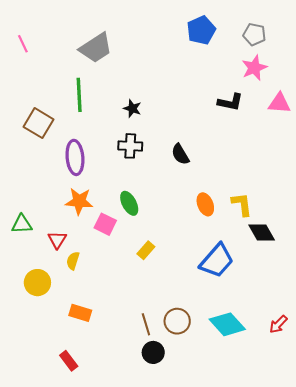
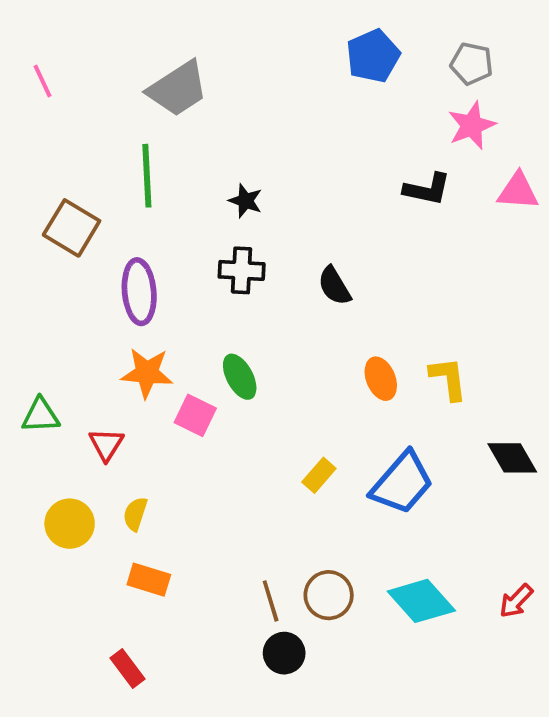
black diamond: (262, 233) -> (512, 458), moved
yellow rectangle: (146, 250) -> (319, 475), moved
yellow semicircle: (73, 261) -> (135, 514), moved

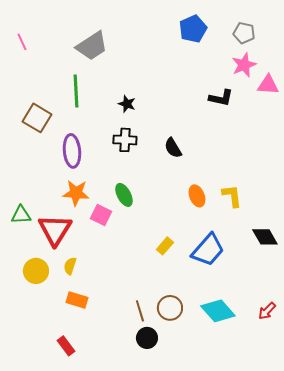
pink triangle: (518, 191) -> (268, 85), moved
red triangle: (106, 444) -> (55, 230), size x1.8

